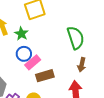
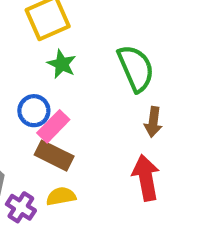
green star: (21, 34) -> (62, 64), moved
brown rectangle: (45, 76) -> (54, 156), moved, turned 48

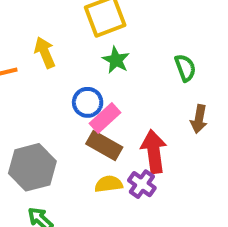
green semicircle: (136, 68) -> (185, 68), size x0.6
red arrow: (146, 178) -> (154, 151), moved
purple cross: (21, 207) -> (142, 184), moved

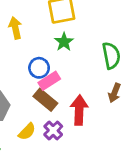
green semicircle: (185, 68) -> (111, 56), size x1.4
yellow semicircle: (109, 184) -> (27, 132), moved, turned 132
purple cross: (142, 184) -> (53, 130), moved

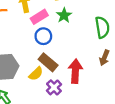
pink rectangle: (49, 81) -> (39, 17), moved
yellow semicircle: (27, 132) -> (36, 74), moved

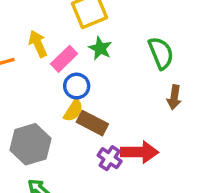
red arrow: (75, 71) -> (139, 152), moved, turned 100
yellow semicircle: (36, 74) -> (73, 110), moved

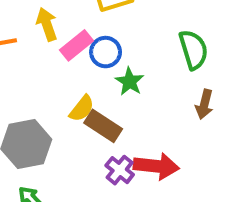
green star: (100, 48) -> (130, 82), moved
blue circle: (77, 86) -> (106, 52), moved

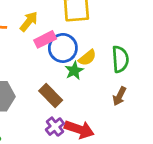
yellow arrow: (47, 24) -> (29, 21), turned 45
blue circle: (106, 52) -> (63, 48), size x1.4
yellow semicircle: (82, 109) -> (87, 58), moved

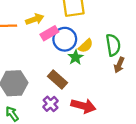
yellow arrow: (29, 21) -> (35, 19), turned 36
brown arrow: (119, 96) -> (119, 65), moved
purple cross: (55, 127) -> (51, 104), moved

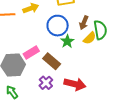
pink rectangle: (49, 33) -> (31, 52), moved
yellow semicircle: (86, 46) -> (90, 38), moved
brown arrow: (119, 65) -> (84, 23), moved

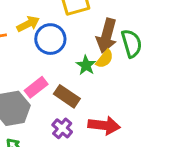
brown arrow: (84, 23) -> (107, 36), size x1.6
blue circle: (58, 26) -> (50, 39), moved
yellow semicircle: (90, 38) -> (105, 59), moved

